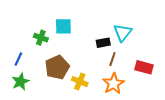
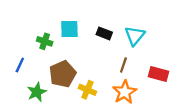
black rectangle: (103, 43) -> (104, 33), moved, turned 32
green star: (20, 82) -> (37, 92), moved

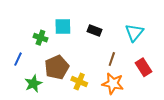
cyan triangle: (135, 36) -> (134, 33), moved
red rectangle: (158, 74) -> (143, 67), turned 42
orange star: (125, 92) -> (113, 84), turned -30

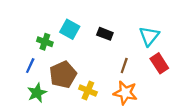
cyan square: (63, 26) -> (70, 29), turned 30
blue line: (18, 59) -> (30, 66), moved
red rectangle: (143, 67) -> (159, 63), moved

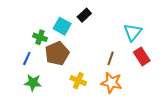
black rectangle: (105, 34) -> (84, 15), moved, turned -64
brown pentagon: (63, 75) -> (57, 53), moved
green star: (37, 93) -> (33, 83), turned 30

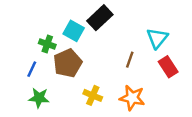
black rectangle: (84, 15) -> (100, 18), size x1.5
brown line: (111, 58) -> (130, 60), moved

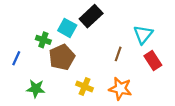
blue line: (32, 69) -> (16, 58), moved

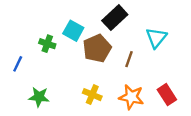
black rectangle: (91, 16) -> (115, 18), moved
brown pentagon: (62, 57) -> (97, 48), moved
red rectangle: (153, 60) -> (167, 95), moved

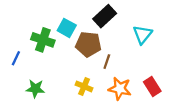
green cross: (47, 44) -> (43, 40), size x1.5
brown pentagon: (97, 48) -> (88, 44), turned 30
brown line: (129, 59) -> (107, 62), moved

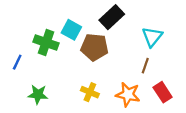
brown line: (107, 62) -> (145, 66), moved

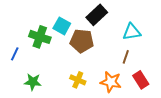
cyan triangle: (152, 37) -> (132, 32), turned 42

